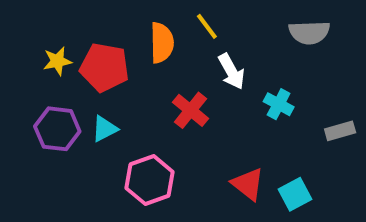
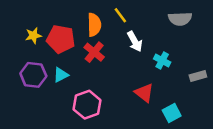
red cross: (190, 110) -> (94, 52), moved
red triangle: (248, 184) -> (144, 93), moved

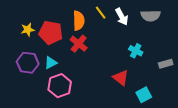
white arrow: (135, 41) -> (122, 17), moved
pink hexagon: (87, 105) -> (60, 86), moved

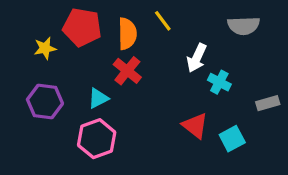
white arrow: (122, 17) -> (197, 58), moved, turned 54
red pentagon: (51, 33) -> (82, 27), moved
cyan triangle: (51, 63) -> (98, 98), moved
cyan square: (144, 95) -> (232, 139), moved

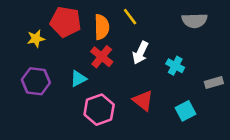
white arrow: (197, 58) -> (140, 53), moved
red triangle: (195, 126) -> (143, 101), moved
pink hexagon: (97, 139) -> (99, 110), moved

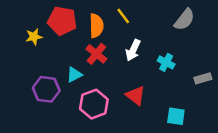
gray semicircle: (195, 21) -> (184, 20), turned -50
purple hexagon: (36, 81) -> (46, 89), moved
cyan square: (186, 111) -> (176, 116), moved, turned 36

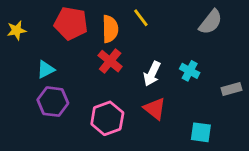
yellow star: (34, 37) -> (16, 30), moved
white arrow: (133, 50) -> (152, 74), moved
cyan triangle: (74, 75) -> (46, 69), moved

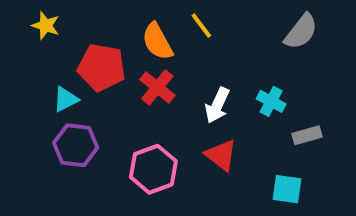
red pentagon: (71, 23) -> (102, 67), moved
orange semicircle: (110, 29) -> (157, 42), turned 152
yellow star: (16, 30) -> (46, 26), moved, turned 30
gray rectangle: (232, 89) -> (307, 135), moved

